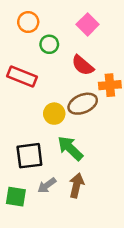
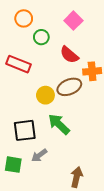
brown arrow: (76, 185) -> (77, 177), moved

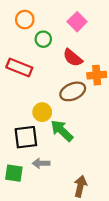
yellow circle: (45, 95) -> (42, 112), moved
gray arrow: (39, 155) -> (41, 163), turned 35

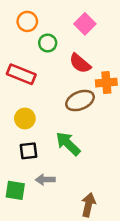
yellow circle: (42, 112) -> (25, 119), moved
black square: (26, 137) -> (28, 151), size x0.7

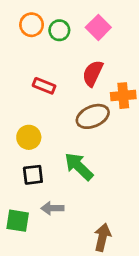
green circle: (48, 43) -> (59, 30), moved
red semicircle: (80, 63) -> (93, 73), turned 75
red rectangle: (21, 74) -> (44, 86), moved, size x0.7

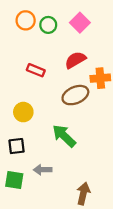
red semicircle: (93, 73) -> (75, 60), turned 35
black square: (33, 175) -> (17, 146), moved

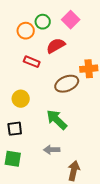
orange circle: (26, 20) -> (26, 31), moved
red semicircle: (75, 60) -> (56, 46), moved
gray arrow: (43, 170) -> (52, 150), moved

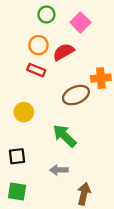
green circle: (43, 22) -> (46, 15), moved
orange circle: (26, 31) -> (38, 45), moved
black square: (15, 129) -> (17, 156), moved
green square: (13, 159) -> (17, 192), moved

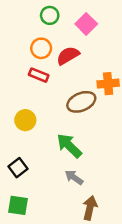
black square: (17, 156) -> (18, 168), turned -30
gray arrow: (59, 170) -> (74, 177), moved, turned 36

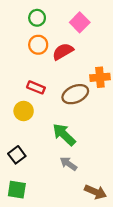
green circle: (50, 15) -> (37, 18), moved
red rectangle: (39, 75) -> (36, 87), moved
brown arrow: (90, 208) -> (95, 192), moved, turned 100

